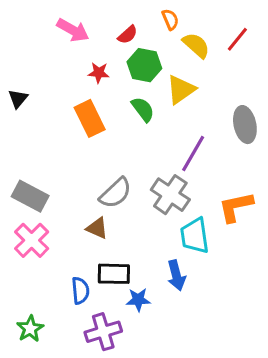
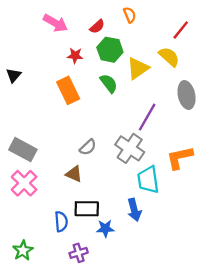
yellow semicircle: (196, 45) -> (169, 57), moved
gray semicircle: (115, 193) -> (88, 147), size x0.7
purple cross: (103, 332) -> (79, 253), size x0.7

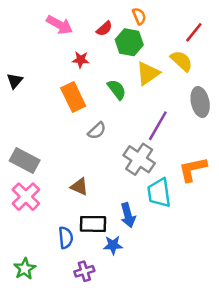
green hexagon: (110, 50) -> (129, 42), moved
gray semicircle: (88, 147) -> (97, 131), moved
blue arrow: (134, 210) -> (128, 215), moved

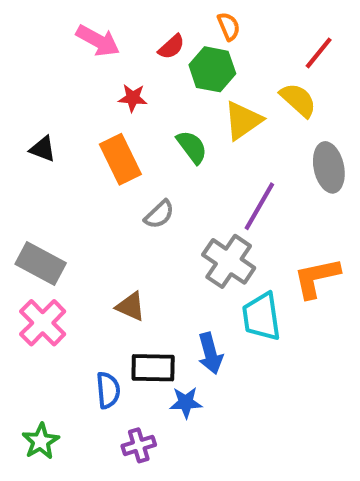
black triangle: (15, 81) -> (43, 149), moved, turned -49

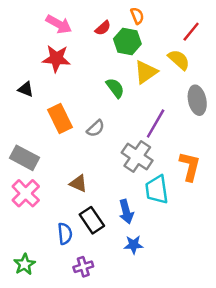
red star: (133, 98) -> (56, 59), moved, size x1.6
orange rectangle: (120, 159) -> (60, 119), moved
orange L-shape: (317, 278) -> (190, 166), turned 116
black rectangle: (153, 368) -> (92, 220), turned 55
blue star: (186, 402) -> (133, 245), moved

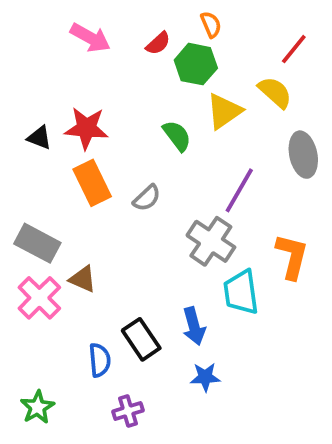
red star: (56, 59) -> (86, 128), moved
brown triangle: (78, 183) -> (83, 279), moved

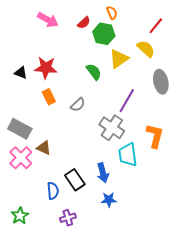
orange rectangle: (92, 183) -> (49, 97), size x0.7

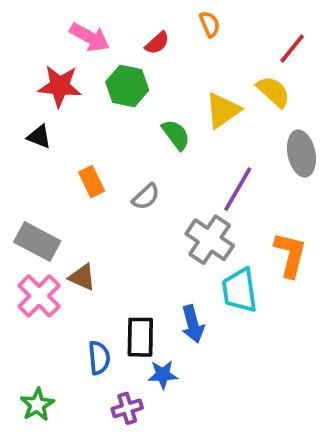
green hexagon: (104, 34) -> (127, 86), moved
red star: (46, 68) -> (60, 86), moved
black rectangle: (75, 180) -> (140, 337), turned 35
blue star: (109, 200) -> (163, 375), moved

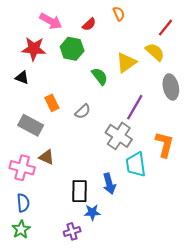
gray rectangle: (37, 242) -> (31, 125), moved
pink cross: (39, 296) -> (22, 168), turned -30
blue semicircle: (99, 358) -> (23, 203), moved

